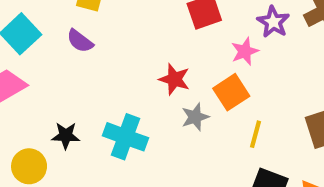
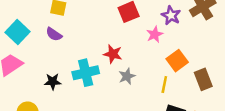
orange square: (231, 92) -> (177, 61), moved
black star: (66, 136) -> (53, 82), moved
cyan cross: (125, 137) -> (86, 73), moved, turned -30

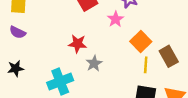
cyan cross: (86, 73) -> (60, 82), moved
black star: (53, 82) -> (16, 68), moved
yellow line: (164, 84) -> (146, 65), moved

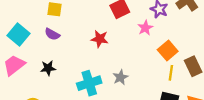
red star: (78, 44) -> (100, 39), moved
gray star: (94, 63) -> (120, 77), moved

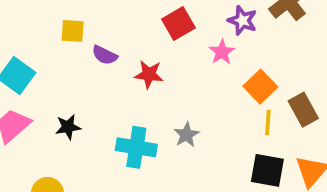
purple semicircle: (52, 34) -> (105, 55), moved
cyan cross: (89, 83) -> (136, 147), turned 30

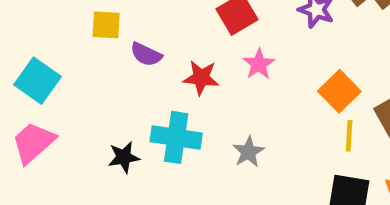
pink star: (222, 52) -> (259, 64), moved
black star: (68, 127) -> (124, 157), moved
cyan cross: (136, 147) -> (176, 137), moved

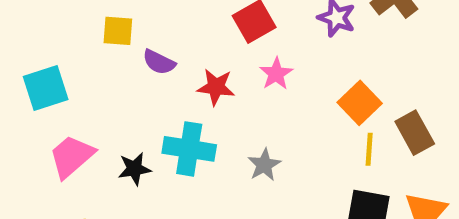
cyan square: (37, 81) -> (46, 88), turned 36
pink trapezoid: (33, 143) -> (72, 156), moved

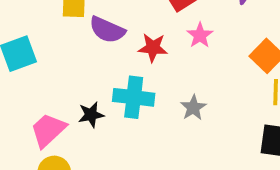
purple semicircle: (159, 62) -> (107, 30), size x1.4
pink trapezoid: (72, 156) -> (48, 130), moved

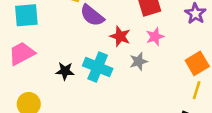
gray star: (193, 108) -> (139, 61), moved
pink trapezoid: (48, 130) -> (22, 54), moved

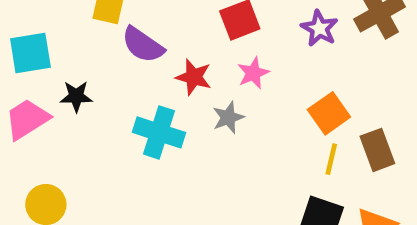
black star: (65, 71) -> (76, 96), moved

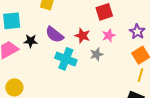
purple star: (319, 28) -> (137, 32), moved
purple semicircle: (143, 45) -> (54, 35), moved

